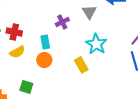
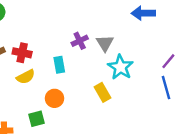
gray triangle: (89, 12) -> (105, 43), moved
orange circle: (44, 60) -> (54, 98), moved
green square: (26, 87) -> (37, 119), turned -32

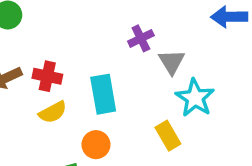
purple cross: (80, 41) -> (141, 38), moved
cyan rectangle: (59, 65) -> (103, 94), size x1.5

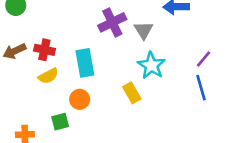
purple cross: (141, 38) -> (112, 22), size x1.5
gray triangle: (172, 62) -> (144, 30), moved

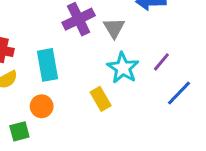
purple line: (204, 59) -> (161, 62), moved
blue line: (201, 88) -> (179, 93), turned 60

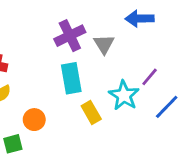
cyan rectangle: (48, 65) -> (71, 78), moved
cyan star: (123, 68) -> (124, 95), moved

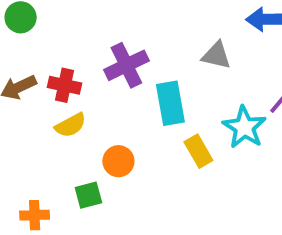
purple cross: (70, 36) -> (126, 65), moved
gray triangle: (104, 44) -> (216, 55), turned -45

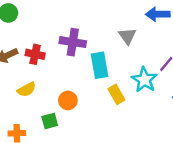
gray triangle: (216, 55) -> (127, 36), turned 42
purple cross: (126, 65) -> (73, 42), turned 35
yellow semicircle: (71, 125) -> (27, 89), moved

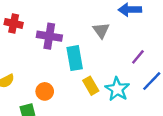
red cross: (35, 54) -> (14, 23), moved
cyan star: (144, 80) -> (117, 89), moved

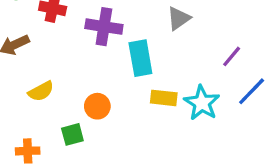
gray triangle: (101, 30) -> (179, 18), turned 30
yellow rectangle: (91, 86) -> (164, 98), turned -54

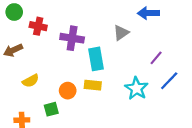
yellow rectangle: (164, 98) -> (93, 85), moved

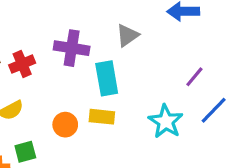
red cross: (38, 26) -> (22, 64), moved, turned -35
gray triangle: (121, 33) -> (127, 35), moved
green square: (51, 109) -> (25, 152), moved

